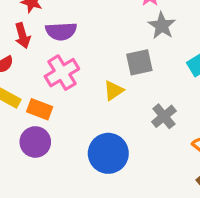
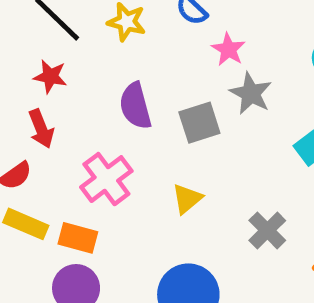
purple semicircle: (61, 31) -> (135, 106), moved, turned 84
gray square: (139, 62) -> (199, 123), moved

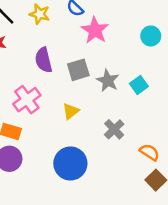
pink star: (228, 49) -> (95, 30), size x1.5
gray star: (251, 93) -> (108, 81), moved

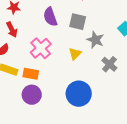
gray square: (78, 70) -> (78, 22), turned 36
gray star: (108, 81) -> (95, 40), moved

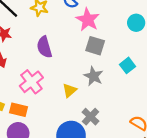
gray square: (78, 22) -> (95, 46), moved
gray cross: (109, 64) -> (91, 117), moved

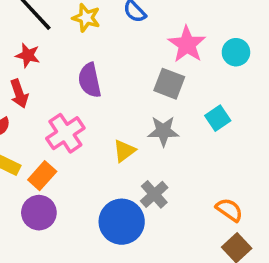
pink star: (88, 20) -> (187, 44), moved
gray star: (93, 76) -> (163, 131), turned -30
orange rectangle: (18, 110) -> (42, 176), turned -66

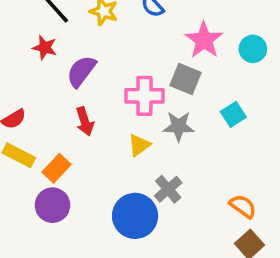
purple semicircle: (90, 80) -> (81, 71), moved, turned 48
red arrow: (19, 94) -> (85, 121), moved
pink cross: (65, 133) -> (144, 96), moved, turned 33

